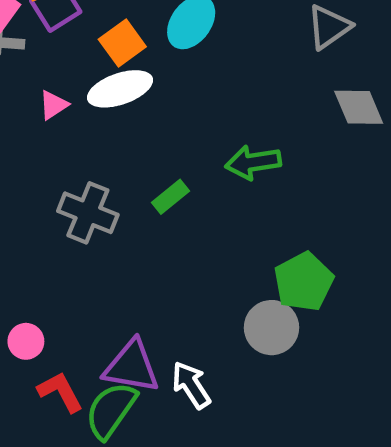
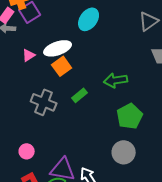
orange square: (122, 43) -> (62, 66), moved
green pentagon: (304, 282) -> (130, 116), moved
pink circle: (26, 341) -> (27, 151), moved

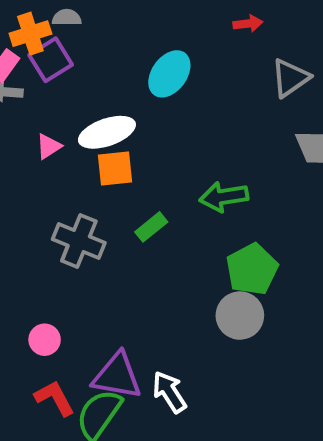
orange square: (62, 66) -> (115, 169), turned 30
gray circle: (124, 152) -> (240, 316), moved

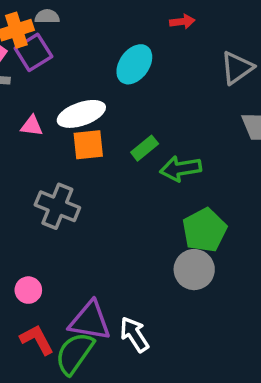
red arrow: (248, 24) -> (182, 22), moved
pink triangle: (49, 146) -> (32, 126), turned 40
green rectangle: (151, 227) -> (145, 148), moved

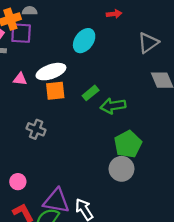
purple square: (33, 52) -> (21, 33), turned 35
gray cross: (57, 206) -> (36, 129), size x0.7

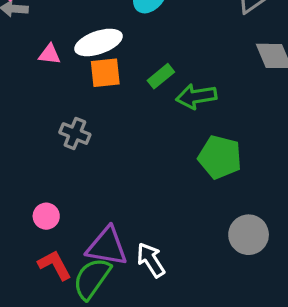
green pentagon: (128, 144) -> (220, 157), turned -30
gray circle: (121, 169) -> (249, 235), moved

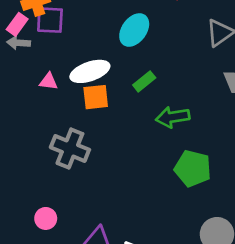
green rectangle: (161, 76) -> (144, 81), moved
gray cross: (75, 134) -> (70, 148), size x1.5

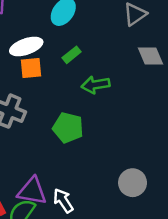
green pentagon: (193, 168) -> (68, 128), moved

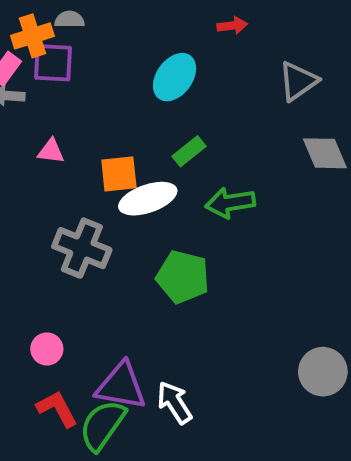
white ellipse: (26, 46) -> (148, 199), moved
gray circle: (133, 183) -> (323, 372), moved

